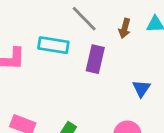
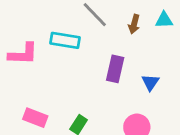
purple rectangle: (95, 59) -> (115, 69), moved

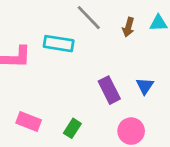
purple rectangle: (115, 69) -> (109, 90), moved, turned -40

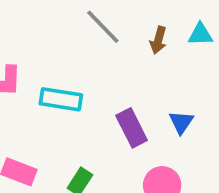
cyan rectangle: (59, 44) -> (61, 99), moved

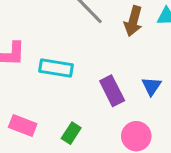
brown arrow: (158, 40) -> (133, 21), size x1.4

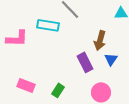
brown arrow: (133, 21) -> (100, 40), moved
cyan rectangle: (56, 68) -> (48, 25), moved

